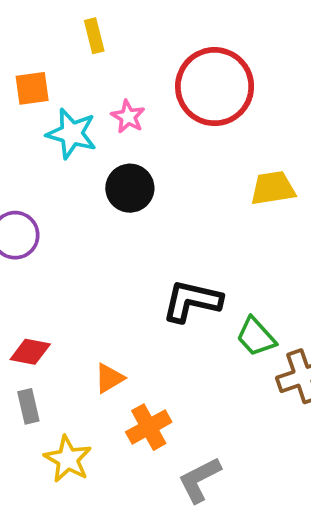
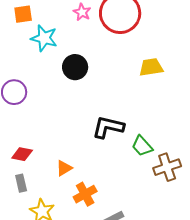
pink star: (128, 117) -> (82, 12), moved

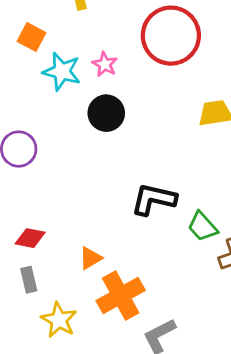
pink star: (82, 12) -> (105, 64), moved
orange square: (23, 14) -> (32, 37), turned 36
orange cross: (85, 194) -> (121, 296), size x1.4

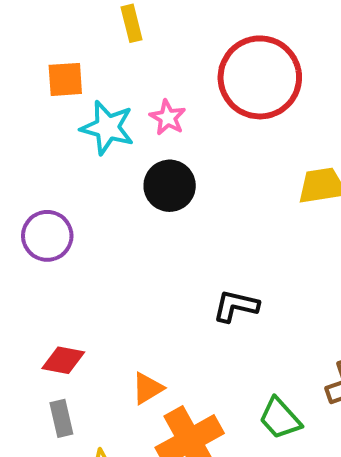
orange square: (32, 37) -> (65, 79), turned -32
black L-shape: (154, 199) -> (236, 306), size x0.7
green trapezoid: (202, 227) -> (280, 418), moved

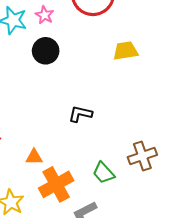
orange triangle: (148, 388) -> (34, 157), turned 30

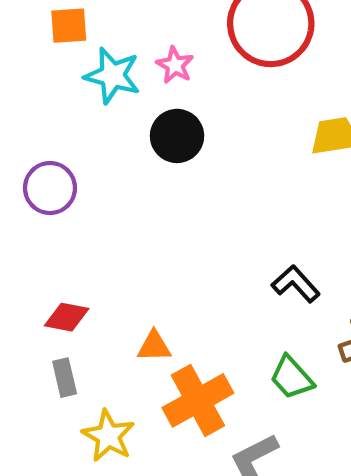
black L-shape: (80, 114) -> (296, 284), moved, turned 35

